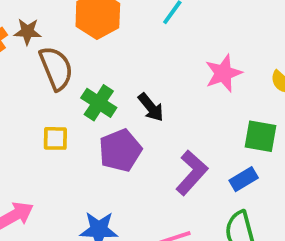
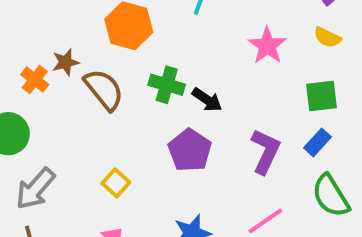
green cross: (99, 103) -> (167, 85), moved
yellow square: (55, 138) -> (116, 183), moved, turned -32

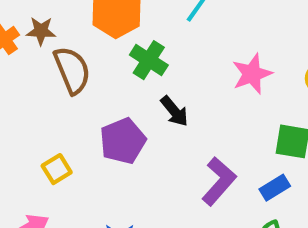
green cross: (167, 85) -> (149, 60), moved
purple pentagon: (190, 150) -> (123, 141), moved

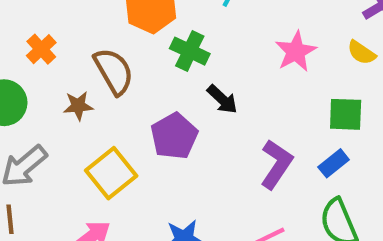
brown star: (41, 31) -> (78, 106), moved
yellow square: (57, 169) -> (111, 173), size x1.6

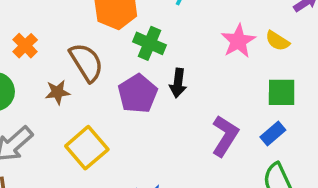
yellow semicircle: (362, 53) -> (277, 41), moved
black arrow: (222, 99) -> (178, 83), turned 56
purple pentagon: (174, 136) -> (138, 94), moved

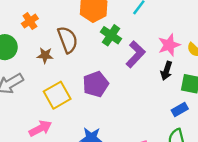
black arrow: (178, 83) -> (166, 71), moved
purple pentagon: (138, 94) -> (96, 84), moved
purple L-shape: (225, 136) -> (136, 54), moved

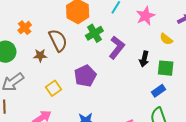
green cross: (111, 35) -> (94, 33), turned 30
pink star: (169, 45) -> (145, 16), moved
yellow square: (57, 95) -> (53, 88), size x0.7

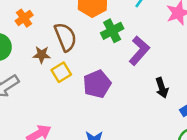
black arrow: (144, 59) -> (162, 88), moved, turned -35
yellow square: (53, 88) -> (61, 72), moved

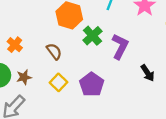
brown semicircle: (65, 37) -> (54, 51), size x0.7
brown star: (42, 55) -> (24, 77), moved

